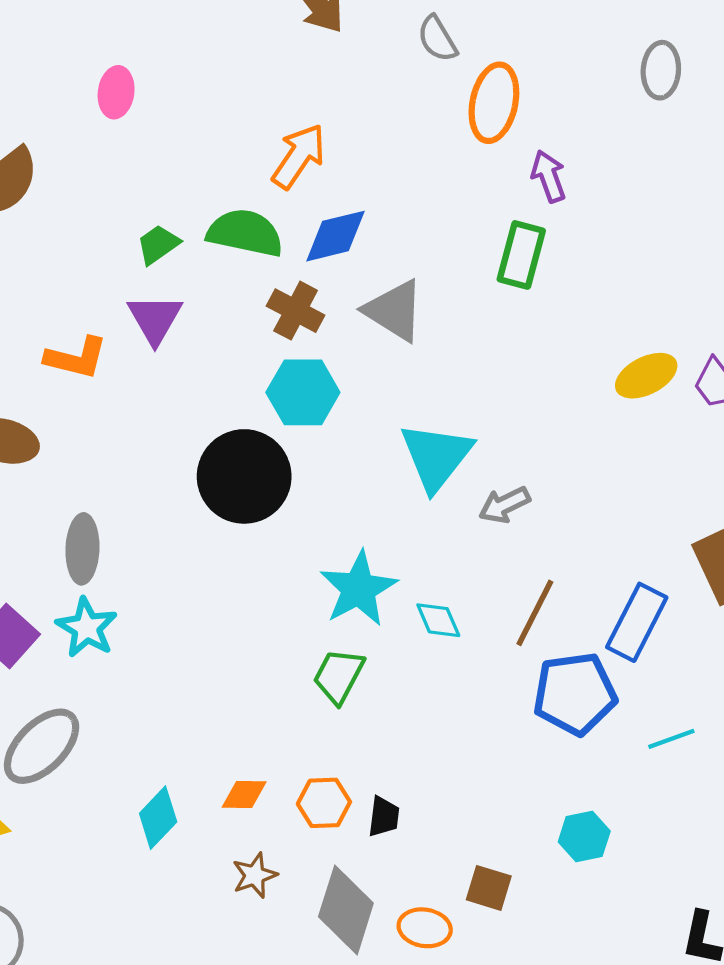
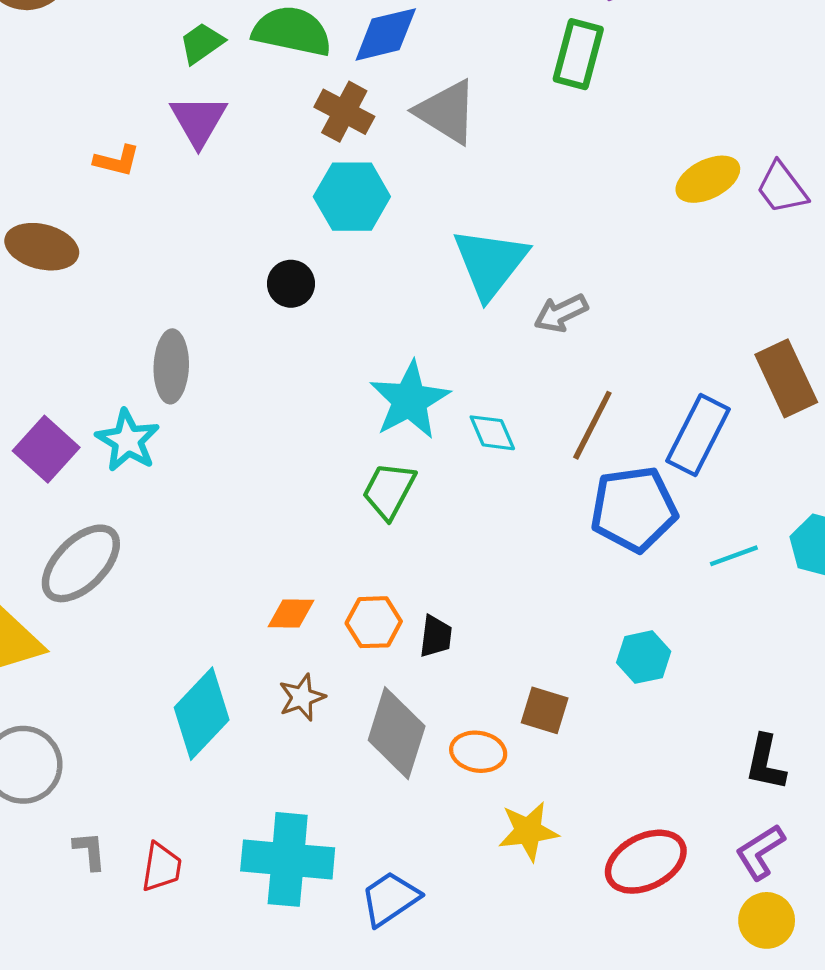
orange L-shape: (76, 358) -> (117, 161), size x0.7
black circle: (244, 476) -> (291, 284), size x0.5
gray ellipse: (82, 549) -> (171, 366), moved
cyan diamond: (158, 818) -> (202, 714), moved, size x1.4

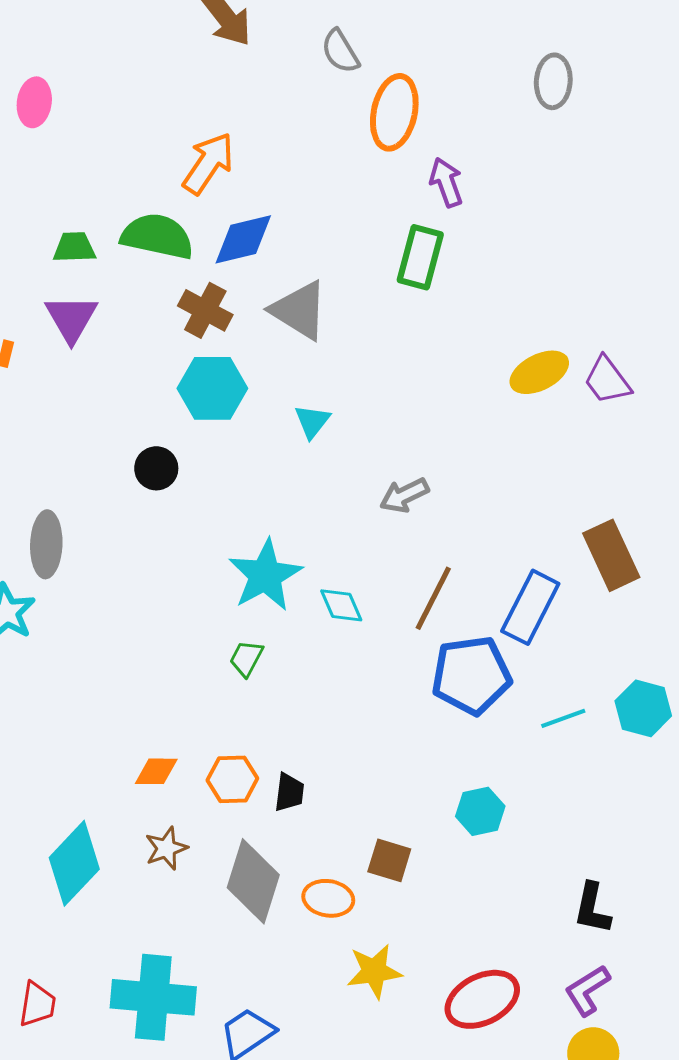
green trapezoid: (202, 43) -> (74, 247), turned 33
cyan triangle: (490, 263) -> (312, 421), moved, size x0.5
green trapezoid: (389, 491) -> (246, 658), size x0.7

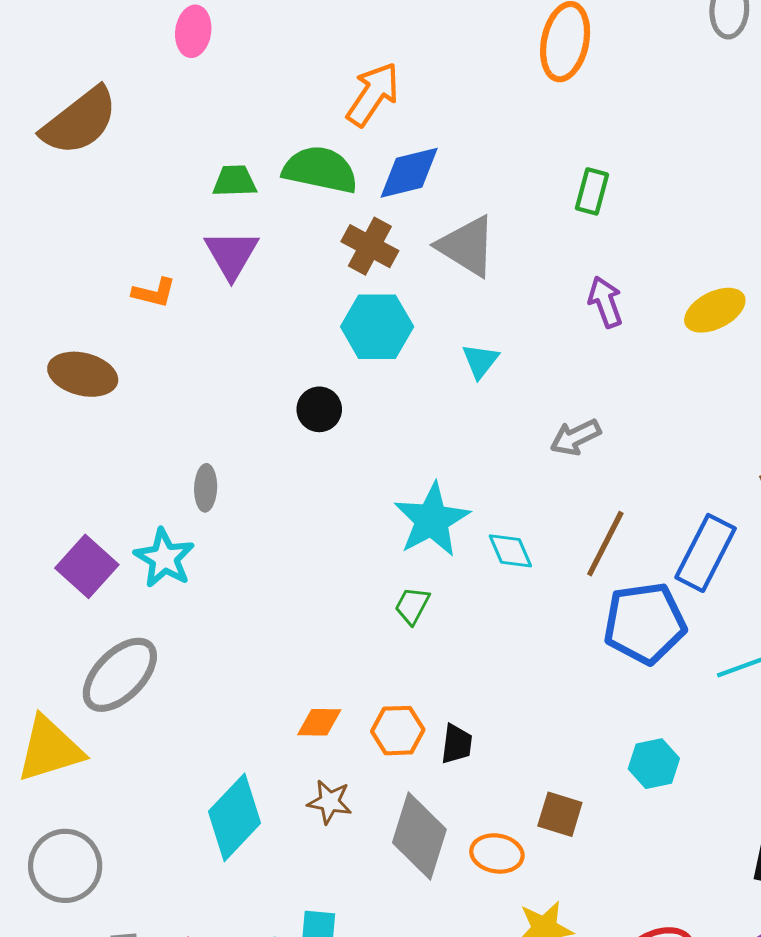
purple arrow: (446, 182) -> (605, 302), moved
green rectangle: (420, 257) -> (592, 191), size x0.7
gray ellipse: (46, 544) -> (206, 488), size x0.7
brown star: (166, 848) -> (330, 802), turned 30

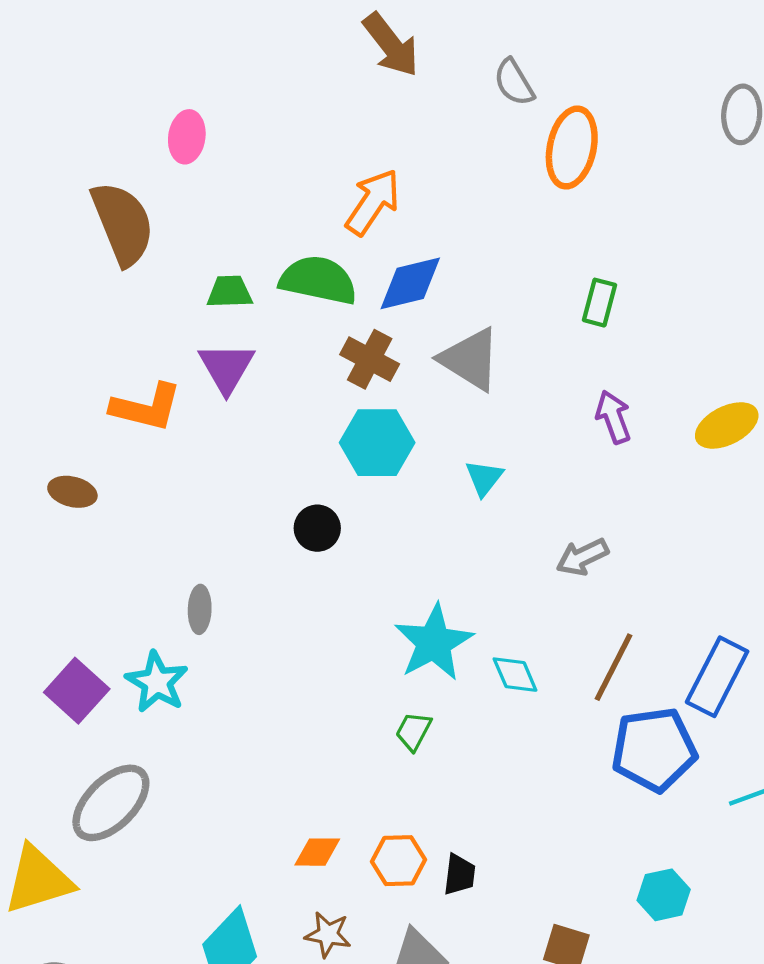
brown semicircle: (80, 121) -> (123, 223), moved, turned -74
orange L-shape: (154, 293) -> (146, 407), size x1.6
brown ellipse: (83, 374) -> (72, 492), size x0.7

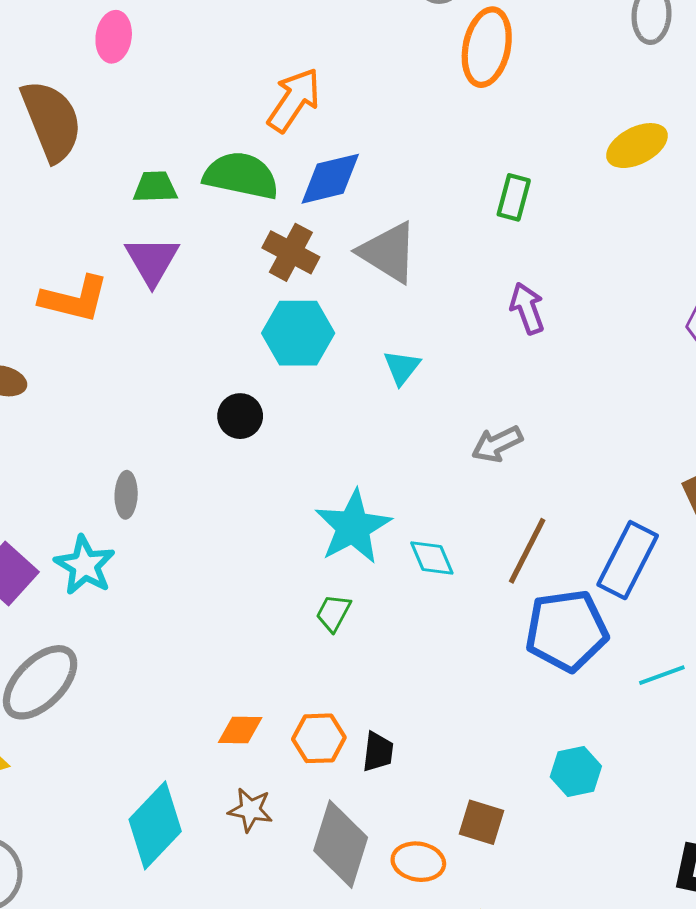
yellow ellipse: (727, 425) -> (637, 146), moved

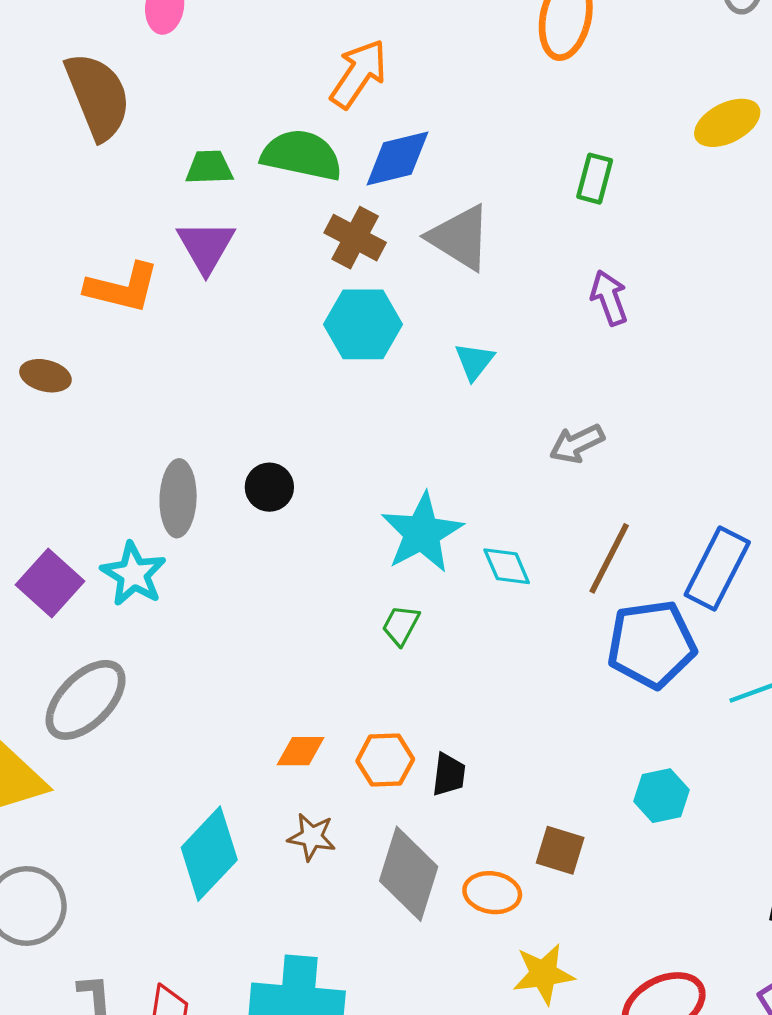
black circle: (240, 416) -> (269, 487), moved
gray ellipse: (126, 495) -> (178, 498), size x1.5

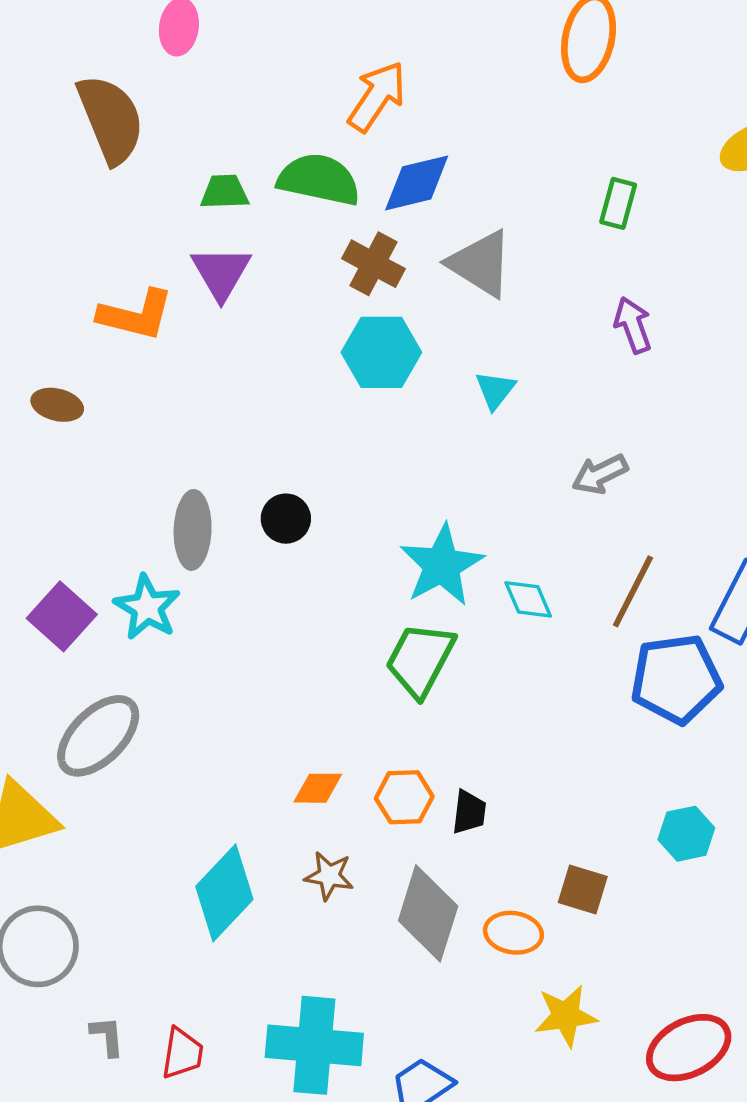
green trapezoid: (401, 625) -> (420, 660), size x1.8

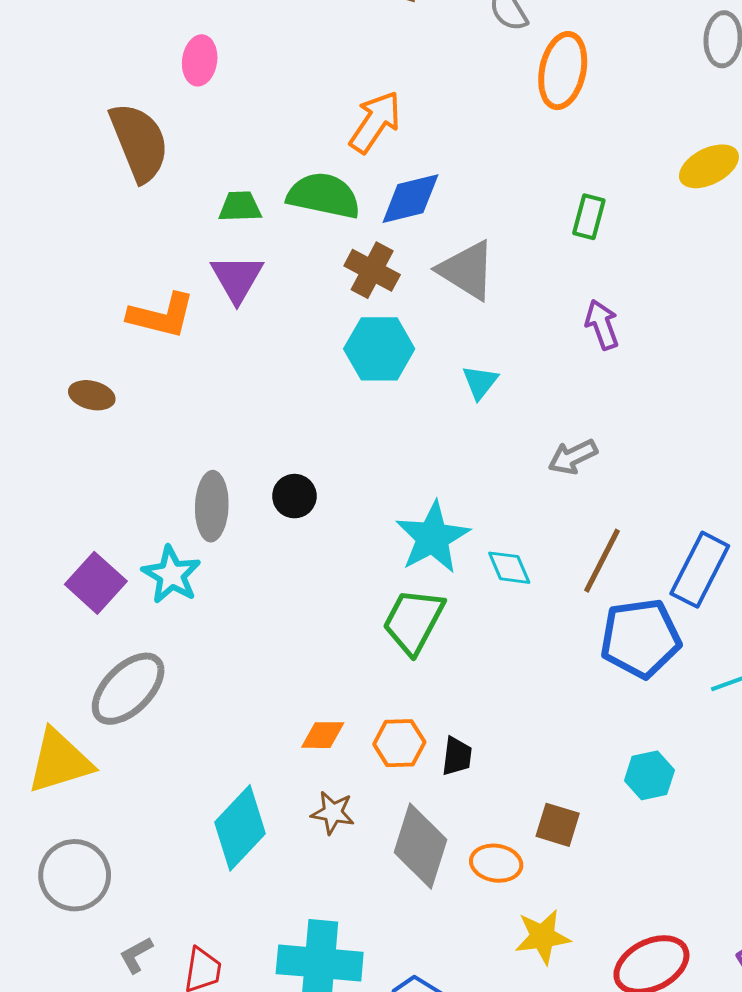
gray L-shape: (107, 1036) -> (136, 955), turned -114

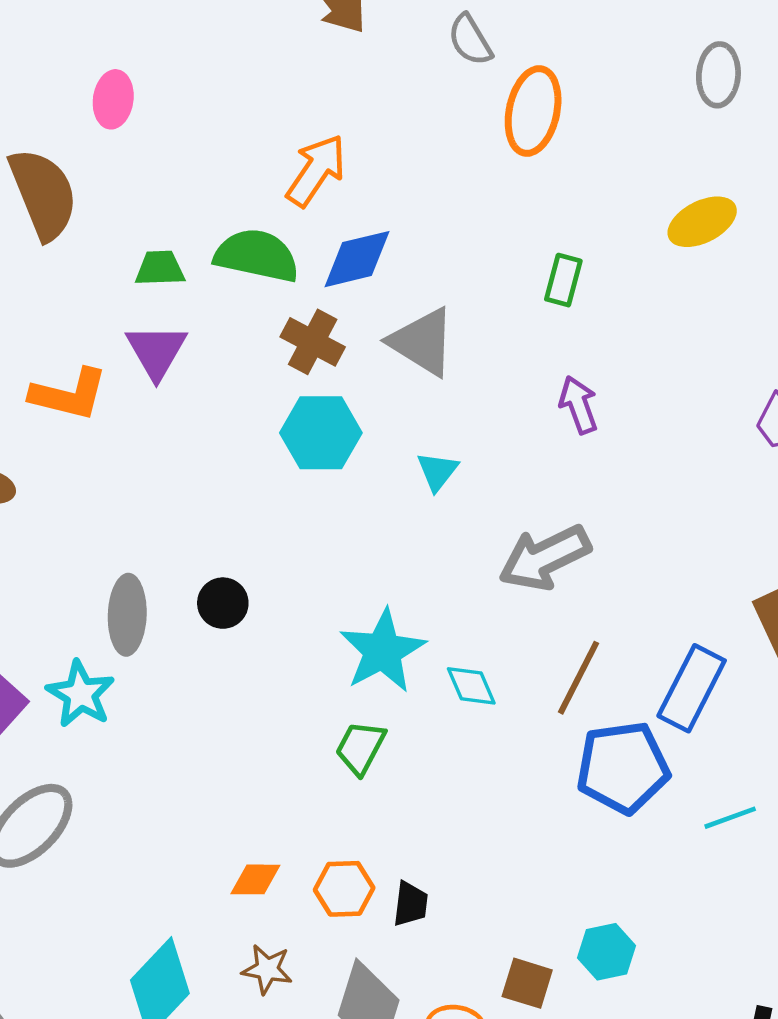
gray arrow: (573, 457) -> (545, 558), size x1.6
green trapezoid: (413, 621) -> (360, 748), size x0.7
cyan hexagon: (649, 775) -> (606, 952), moved

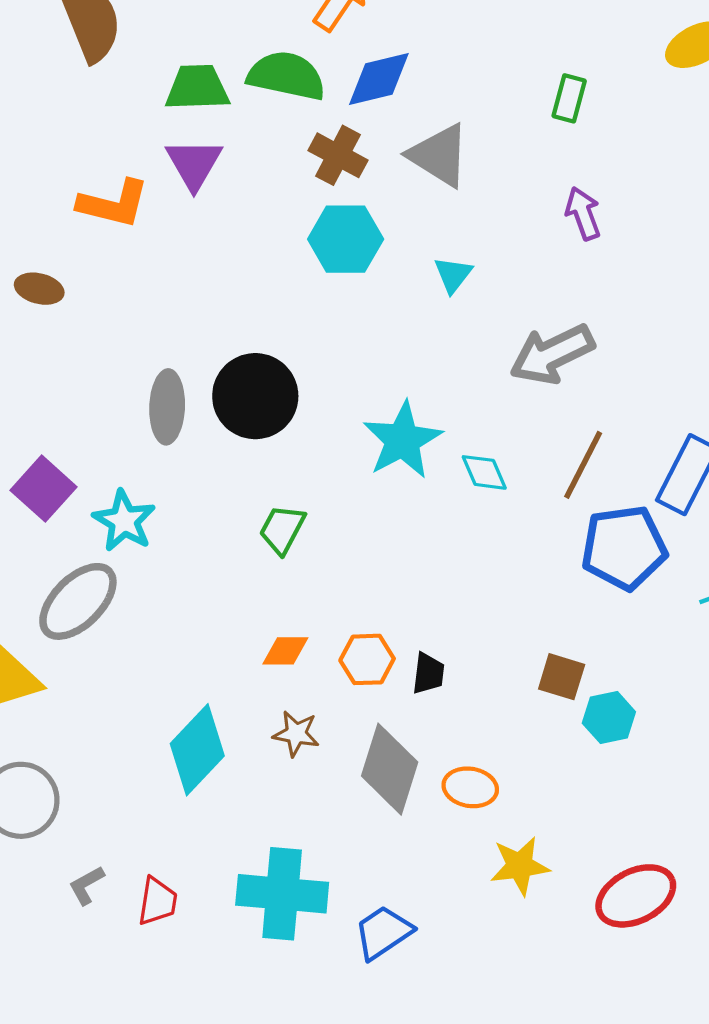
green trapezoid: (160, 268) -> (197, 88), size x1.4
black circle: (223, 603) -> (255, 396), size x1.8
cyan star: (81, 694) -> (124, 521), moved
green trapezoid: (360, 748) -> (282, 529), moved
brown square: (527, 983) -> (562, 677), moved

